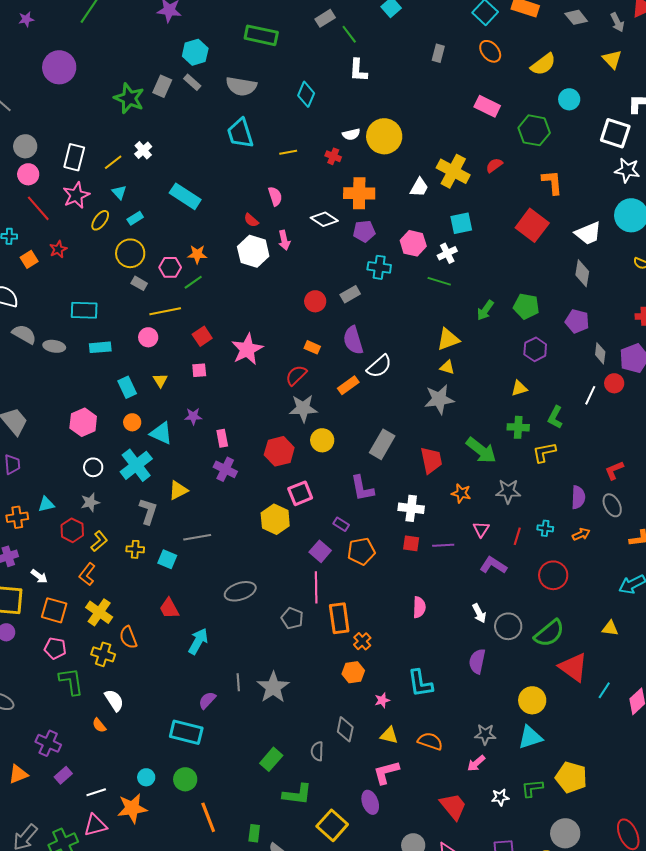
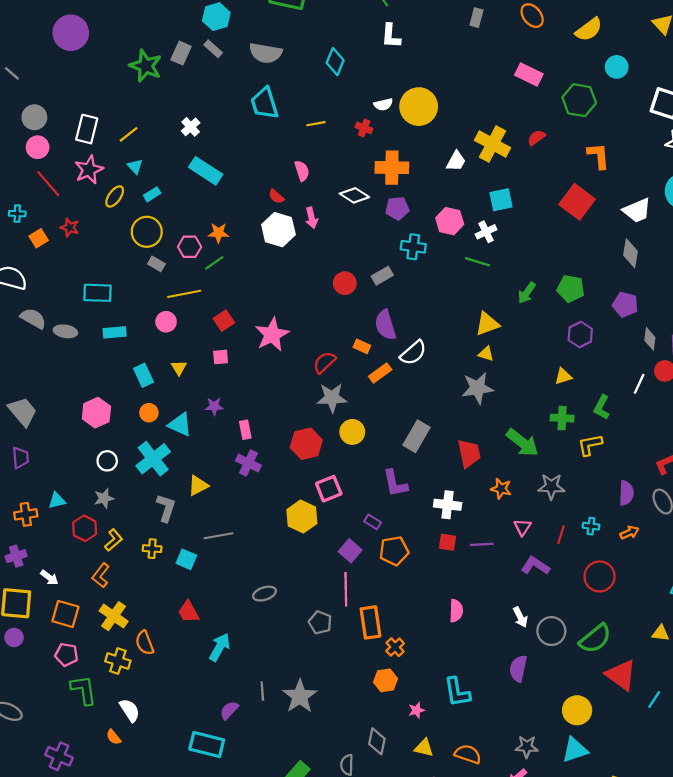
white cross: (143, 150) -> (191, 127), moved
red star: (58, 249) -> (70, 228), turned -30
orange rectangle: (312, 347) -> (362, 346), moved
gray ellipse: (240, 591) -> (264, 594), size x0.7

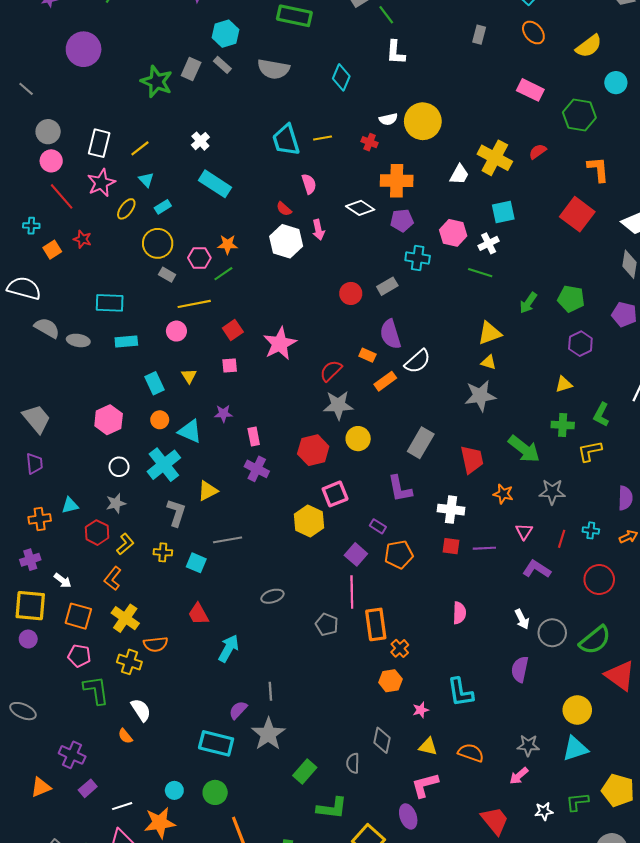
cyan trapezoid: (264, 103) -> (286, 140), moved
orange semicircle: (145, 643) -> (156, 644), turned -75
gray star: (300, 696) -> (268, 734), moved

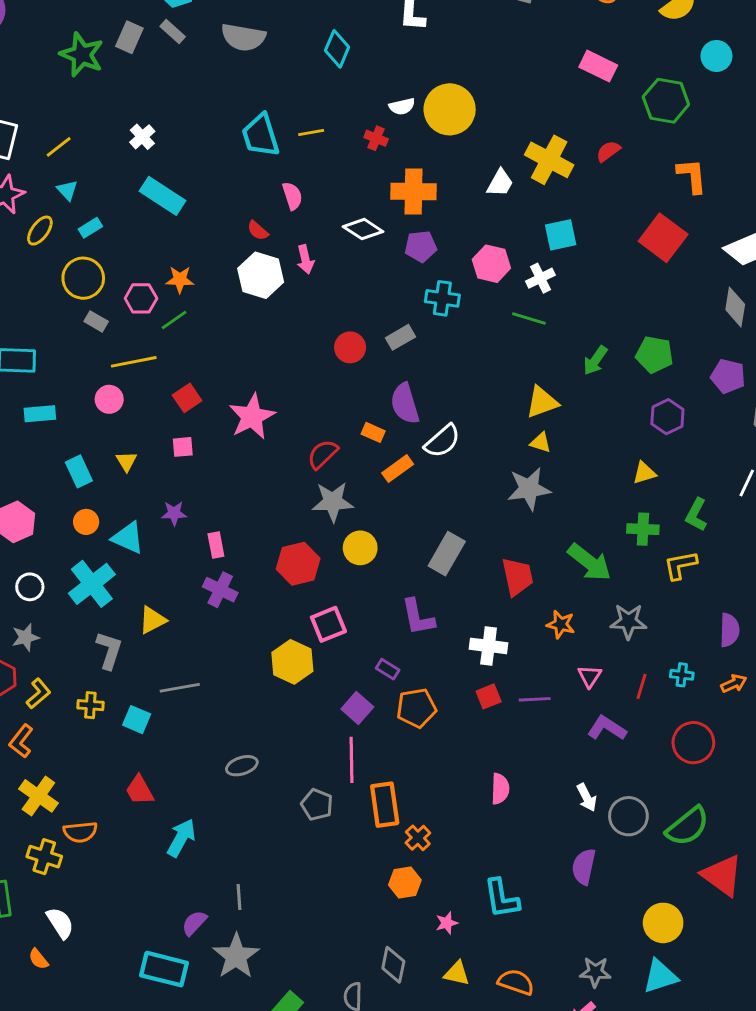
red square: (451, 546) -> (489, 696), turned -30

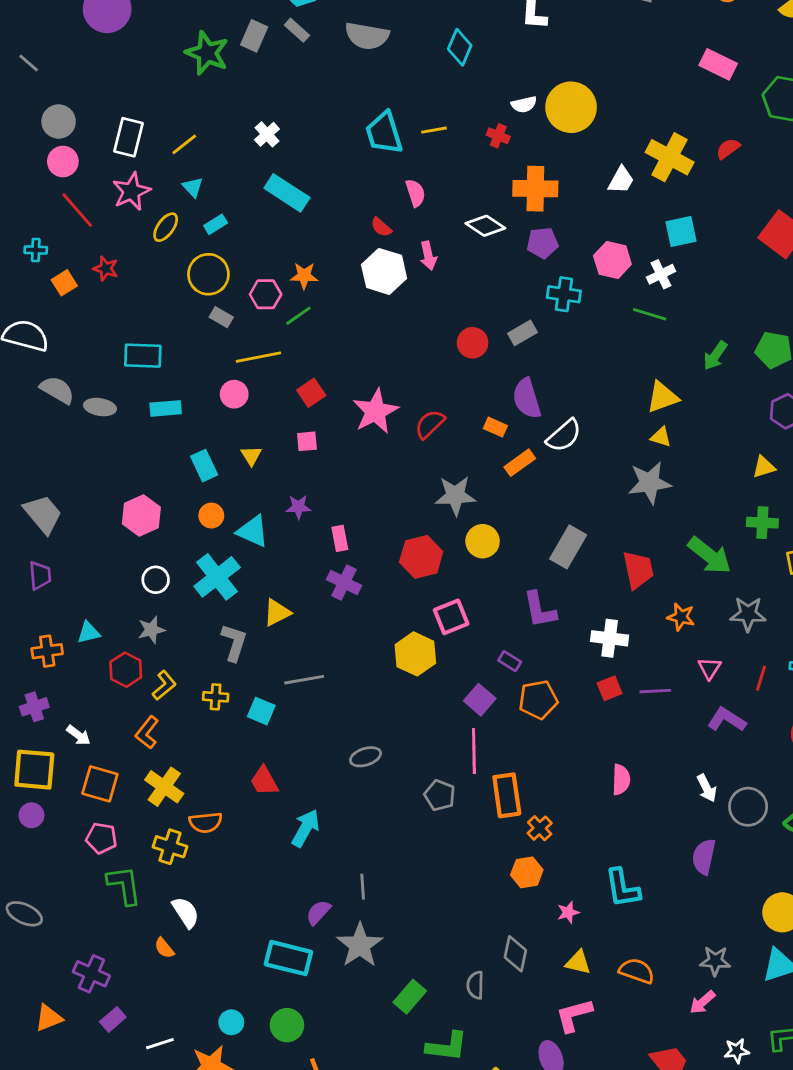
red semicircle: (323, 454) -> (430, 424), moved

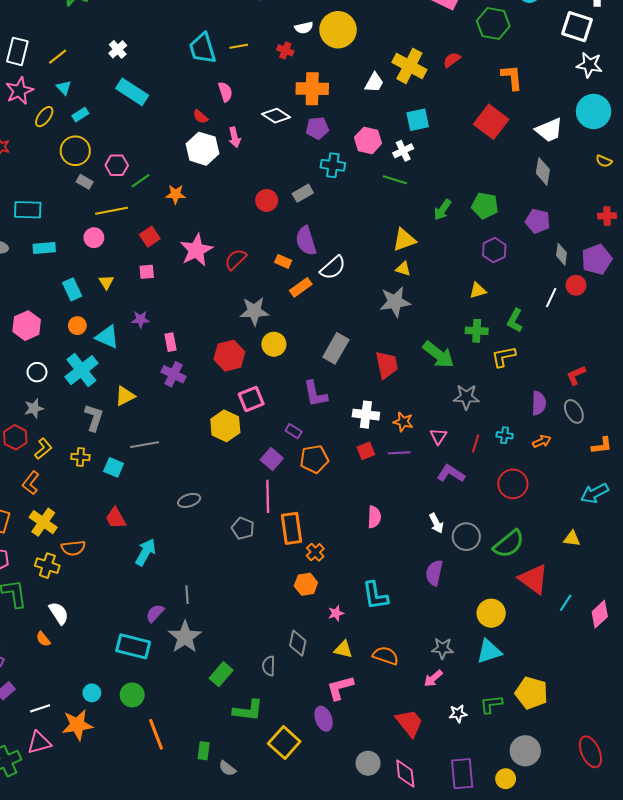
orange star: (304, 276) -> (176, 194), moved
orange star: (681, 617) -> (403, 422), moved

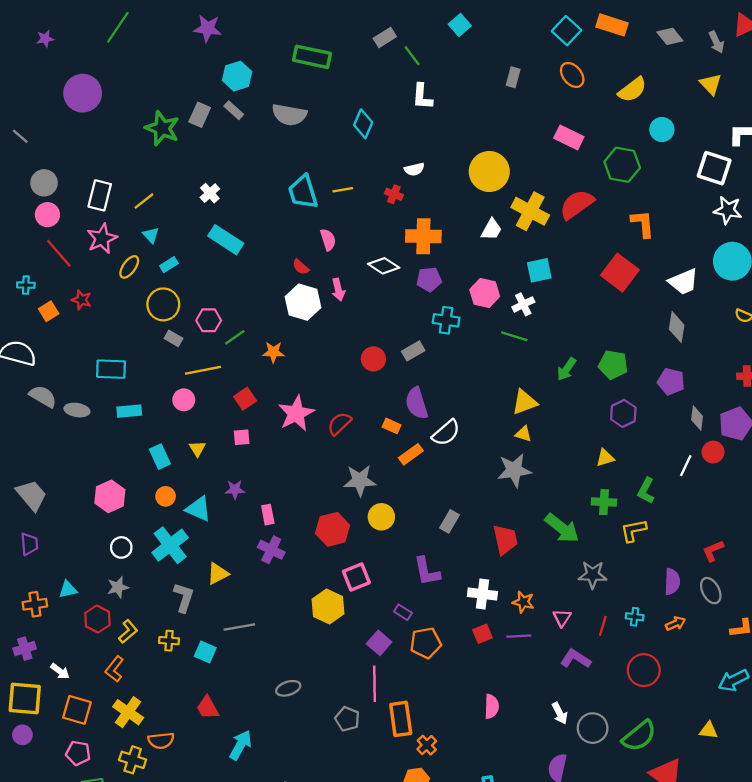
yellow circle: (338, 30) -> (489, 172), moved
red semicircle: (452, 60) -> (577, 204), size x1.8
gray rectangle: (336, 348) -> (450, 521), size x0.7

